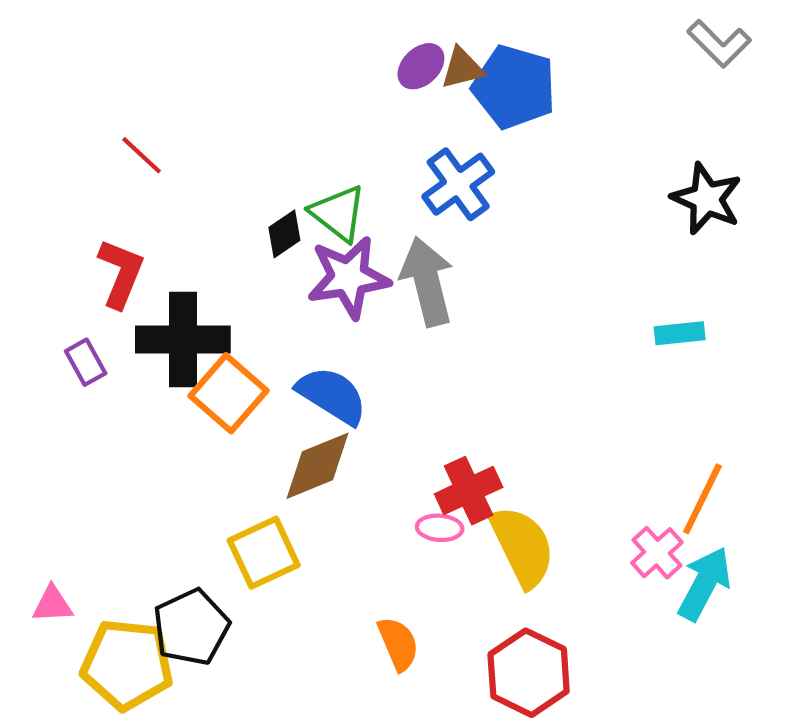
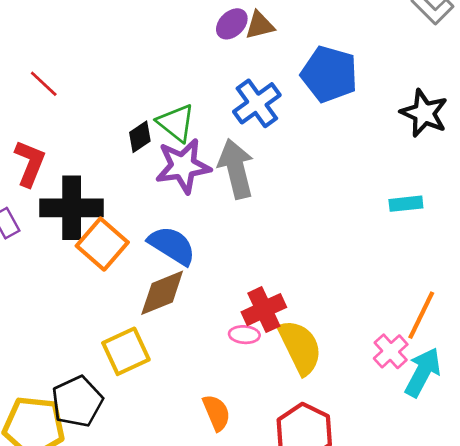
blue pentagon: (514, 87) -> (329, 74), moved

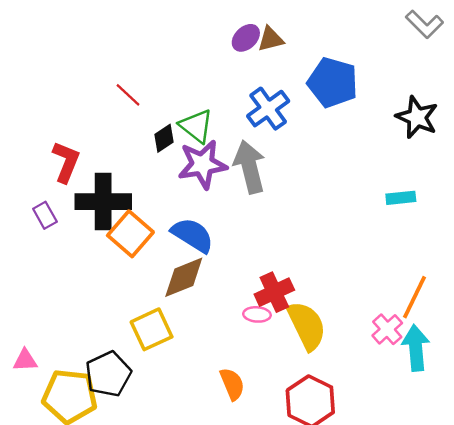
red line: (44, 84) -> (128, 95), moved
cyan arrow: (423, 372) -> (416, 348), turned -33

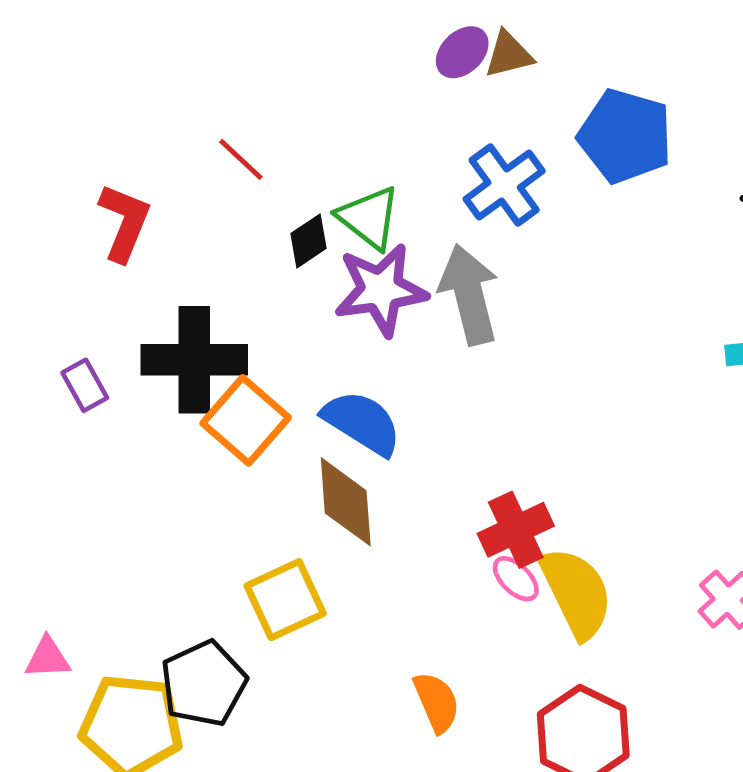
red L-shape: (66, 162) -> (124, 222), moved
brown diamond: (184, 277) -> (346, 502), turned -72
pink ellipse: (257, 314) -> (516, 579), moved, turned 40

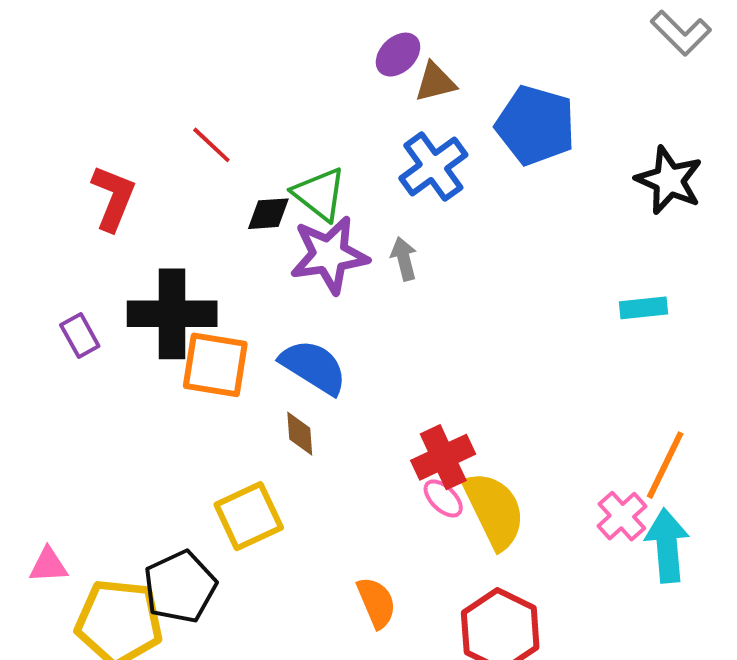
brown triangle: (509, 55) -> (435, 82), moved
black diamond: (308, 241) -> (268, 214), turned 30
gray arrow: (469, 294) -> (404, 259), size x0.5
orange square: (246, 420) -> (215, 365), turned -32
brown diamond: (346, 502) -> (300, 434), size x0.6

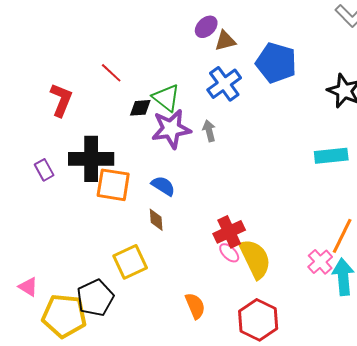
cyan rectangle: (644, 308) -> (331, 156), size x1.4
blue semicircle: (314, 367) -> (163, 186), size x0.7
pink triangle: (48, 565) -> (28, 287), turned 35

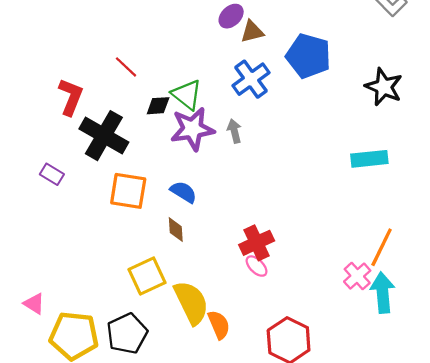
black cross: (91, 159) -> (104, 136), moved, turned 30
purple rectangle: (44, 170) -> (52, 174), turned -30
yellow semicircle: (255, 259) -> (191, 303), moved
black pentagon: (95, 298) -> (127, 334), moved

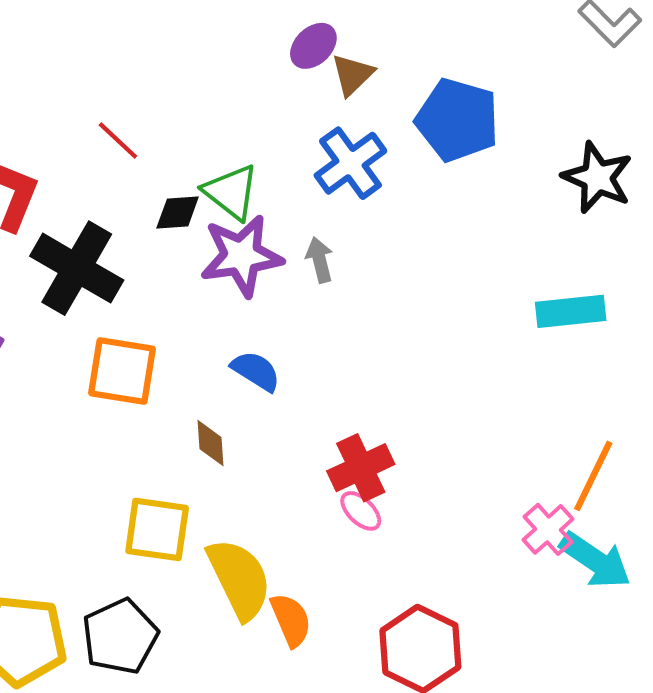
brown triangle: (252, 32) -> (353, 75), turned -30
blue semicircle: (184, 192) -> (256, 371), moved
yellow square: (147, 276) -> (157, 529), turned 33
cyan arrow: (383, 293) -> (595, 560), turned 129

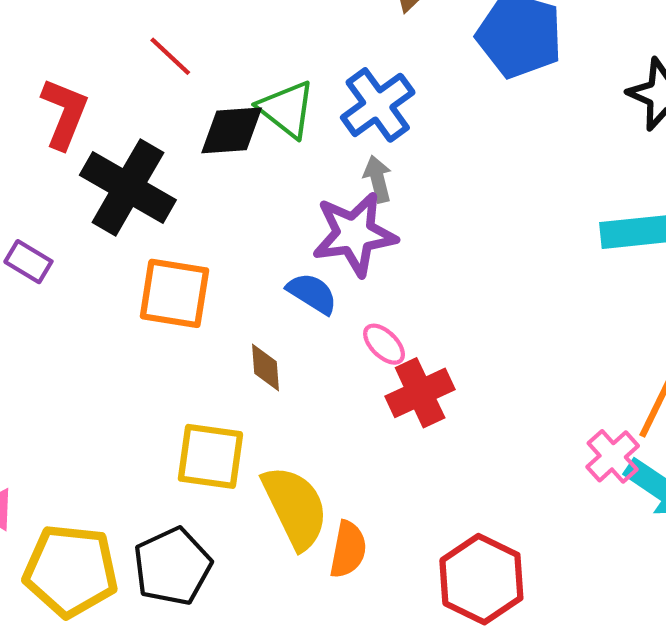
blue cross: (350, 163) -> (378, 105), moved
black diamond: (178, 213) -> (232, 130), size x1.4
purple star: (241, 256) -> (354, 234), moved
pink ellipse: (361, 511) -> (384, 344), moved
orange semicircle: (291, 620) -> (348, 549), turned 34

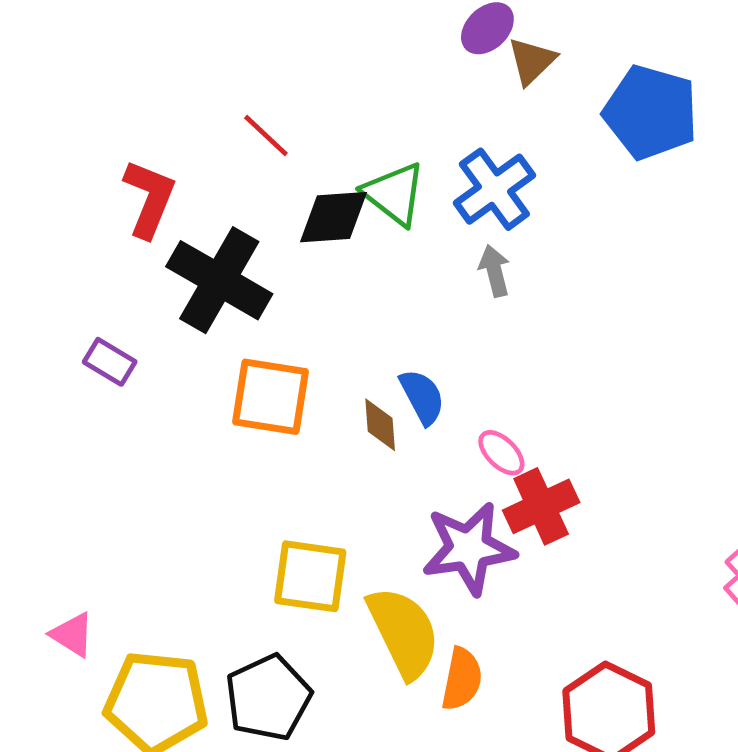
purple star: (354, 234) -> (469, 548), moved
blue semicircle: (312, 293) -> (422, 397), turned 30
brown diamond: (265, 367) -> (380, 425), moved

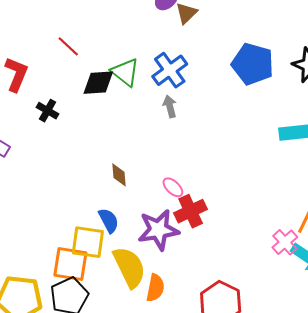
blue pentagon: (651, 112) -> (253, 64), moved
black cross: (219, 280) -> (47, 111), size x0.5
orange square: (271, 397) -> (70, 264), moved
blue semicircle: (422, 397) -> (109, 220), moved

